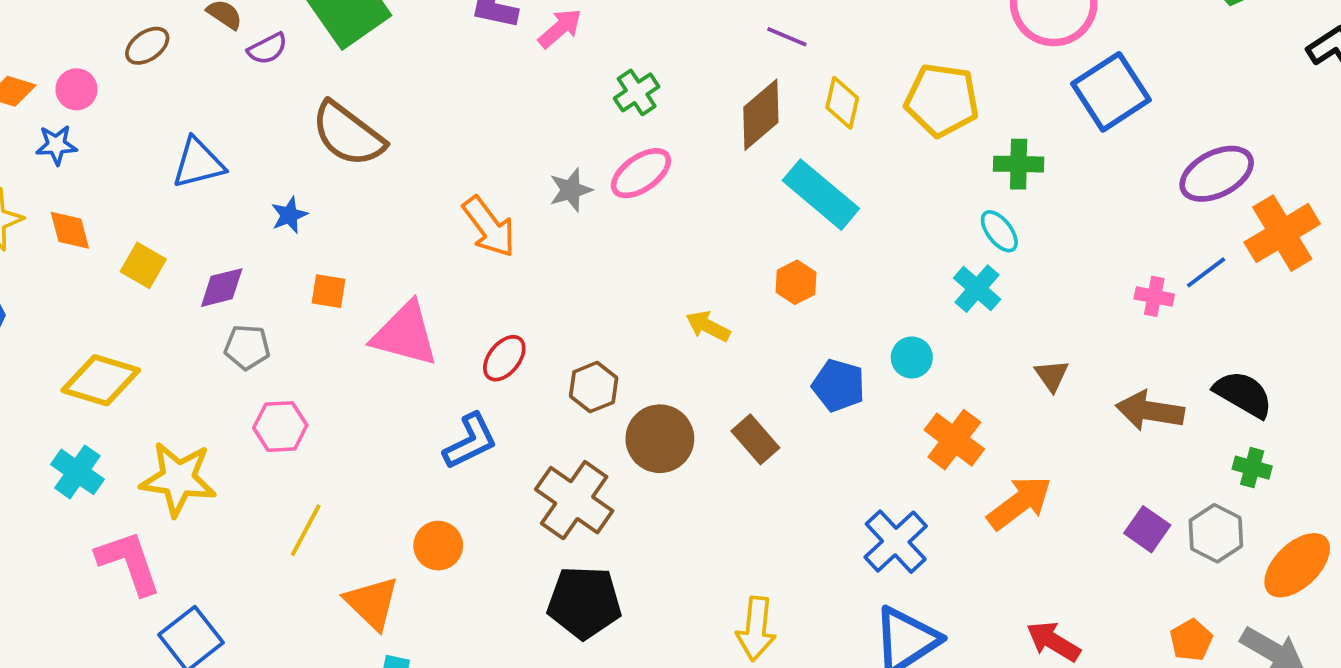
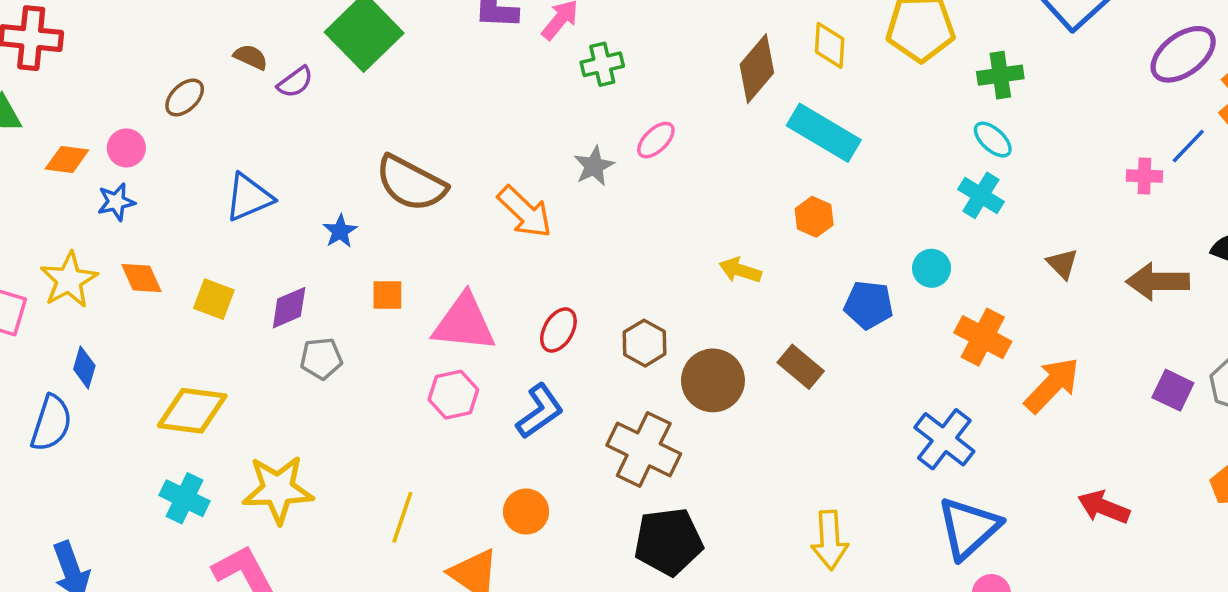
green cross: (637, 92) -> (602, 64), moved, turned 30
brown semicircle: (348, 134) -> (411, 183), moved
pink ellipse: (641, 173) -> (656, 140), size x0.7
pink hexagon: (280, 427) -> (453, 395), moved

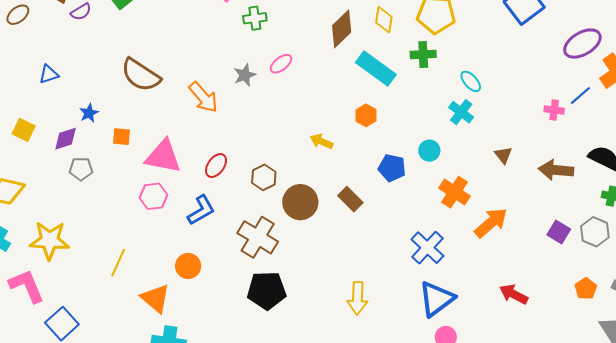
green cross: (1000, 75) -> (423, 54), moved
blue triangle: (249, 197) -> (49, 74), size x0.7
blue star: (340, 231) -> (89, 113), moved

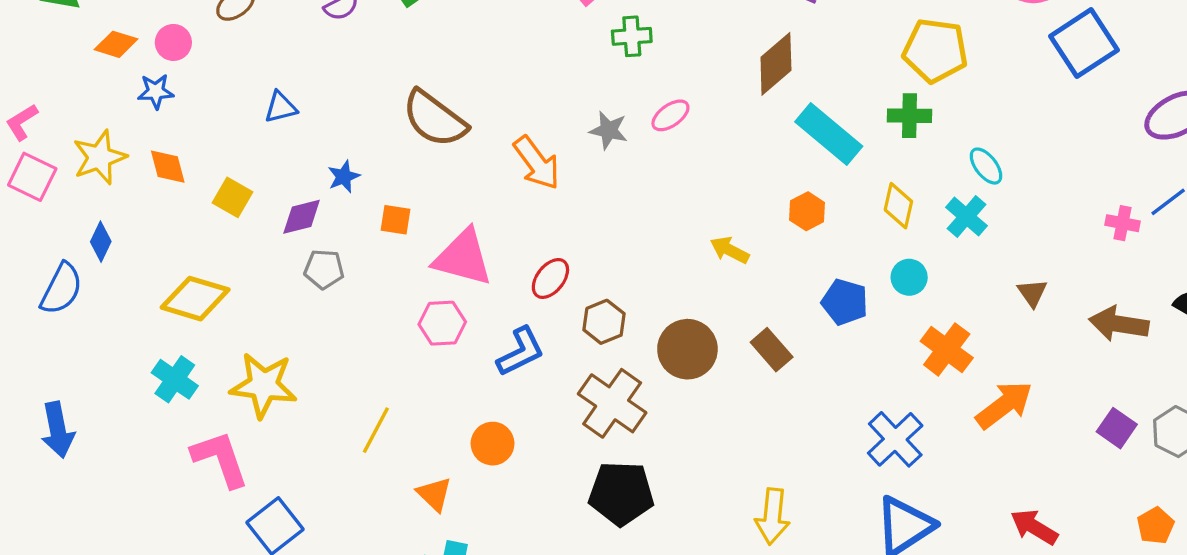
yellow diamond: (384, 20) -> (898, 206), moved
gray star: (245, 75) -> (609, 130), turned 30
brown hexagon: (264, 177) -> (604, 322), moved
orange triangle: (155, 298) -> (434, 494), size x0.7

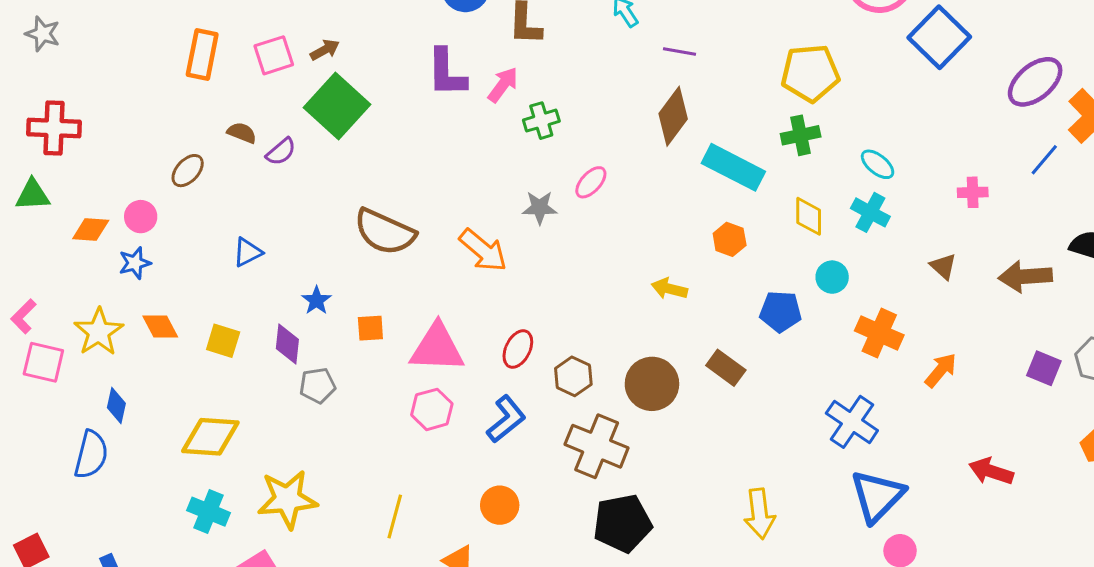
purple diamond: (302, 217) -> (287, 344), turned -57
pink cross: (1123, 223) -> (973, 192), moved
orange arrow: (1004, 405) -> (941, 370), size x0.7

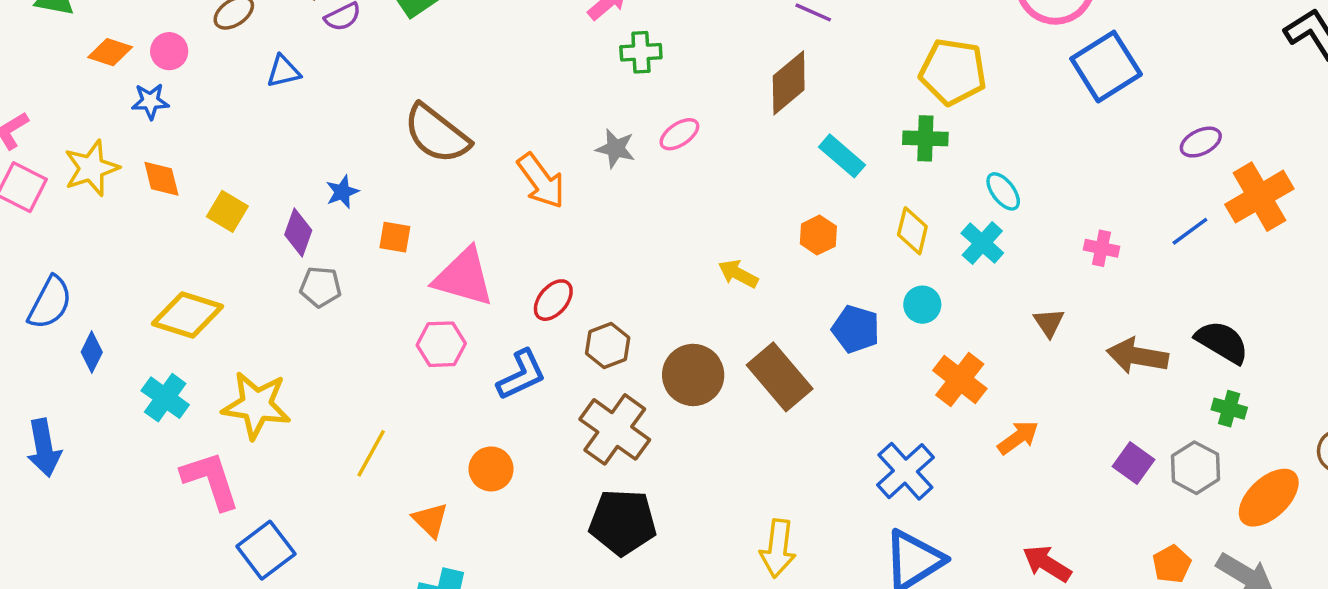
purple ellipse: (1035, 82) -> (1201, 142), size x0.6
cyan rectangle: (733, 167) -> (842, 156), size x0.7
blue triangle: (247, 252) -> (283, 71), moved
brown rectangle: (726, 368) -> (780, 377), size x1.5
blue diamond: (116, 406) -> (92, 352), moved

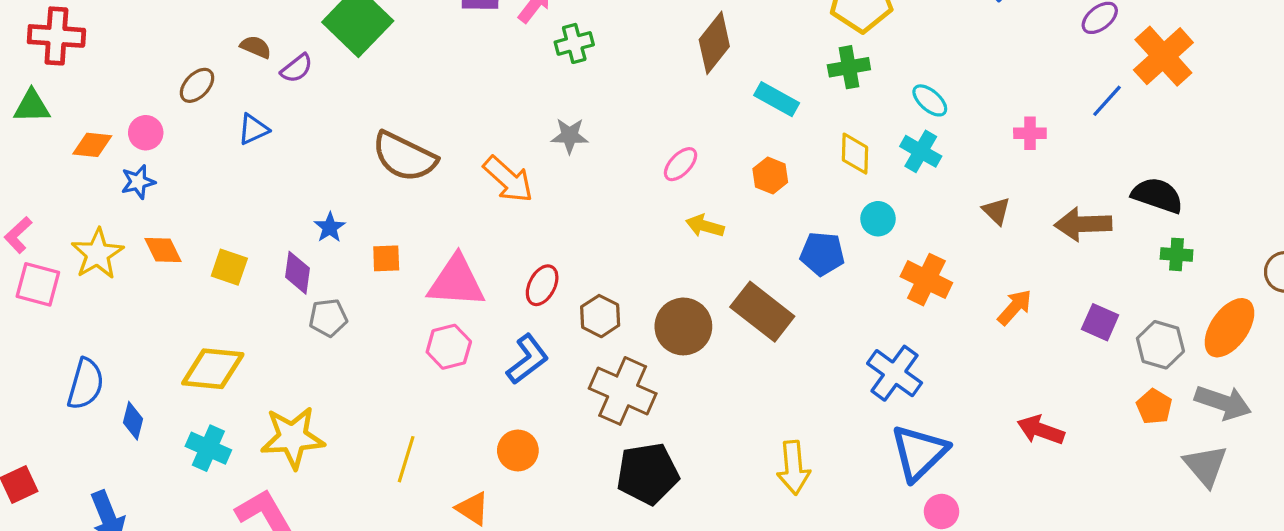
pink ellipse: (679, 134) -> (681, 164), moved
orange arrow: (1018, 437) -> (1015, 307), moved
gray hexagon: (1195, 468) -> (1160, 345), moved

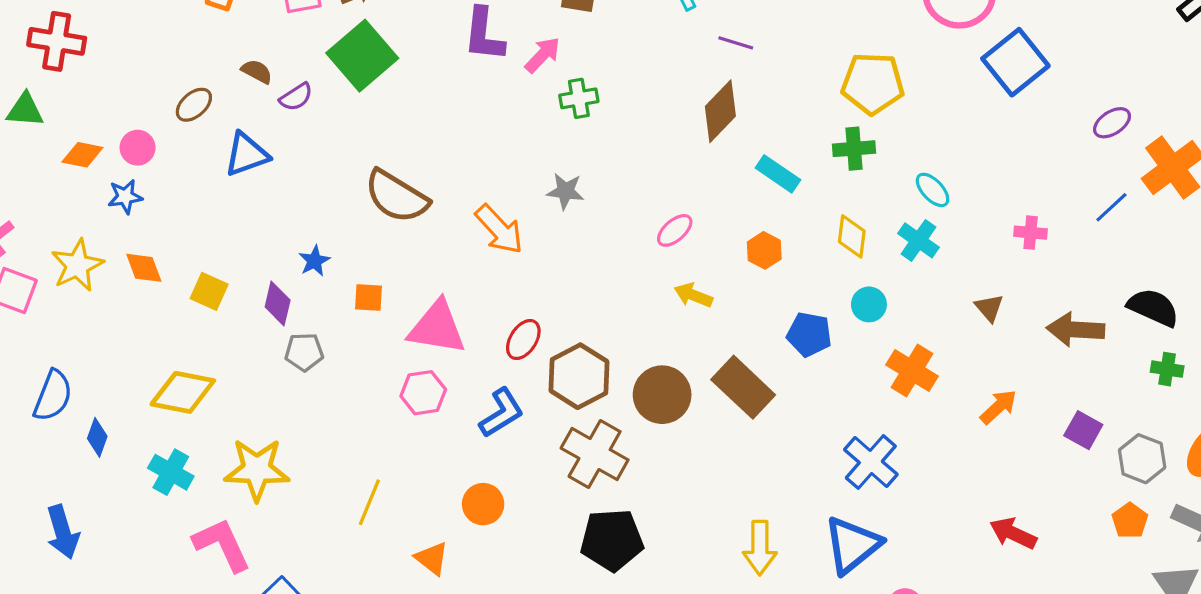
blue triangle: (253, 129) -> (246, 154), size x1.4
brown hexagon: (600, 316) -> (579, 376), size x1.5
blue triangle: (919, 453) -> (852, 545), moved

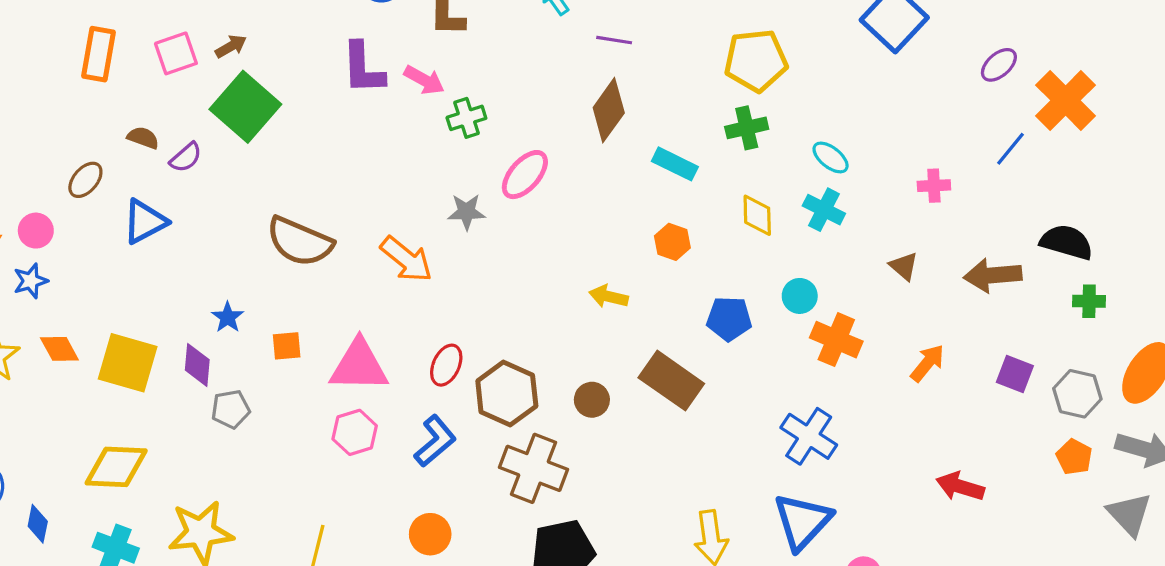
pink arrow: (543, 55) -> (424, 80), turned 84
pink ellipse: (675, 230) -> (525, 175), moved, size x1.4
yellow square: (209, 291) -> (128, 363), size x1.6
cyan circle: (869, 304) -> (800, 296), moved
brown circle: (662, 395) -> (592, 400), size x0.6

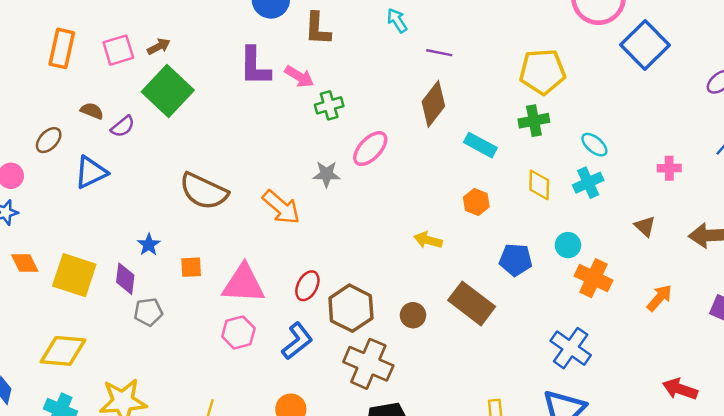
cyan cross: (824, 210) -> (588, 183), turned 36

